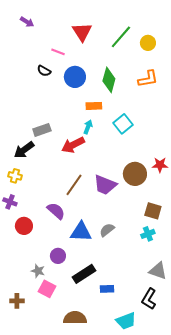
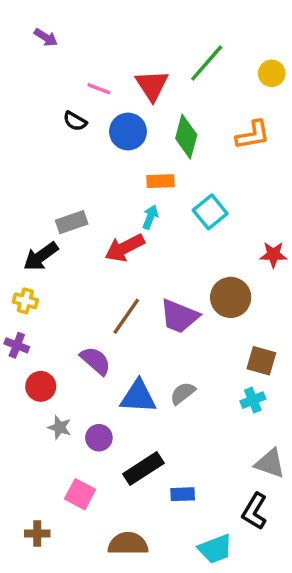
red triangle: (82, 32) -> (152, 85), moved
yellow circle: (148, 43) -> (272, 73), moved
red star: (160, 165) -> (273, 255), moved
gray star: (38, 271) -> (60, 427), moved
brown cross: (17, 301) -> (37, 533), moved

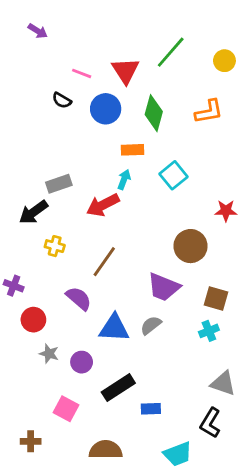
yellow cross: (25, 301) -> (55, 246), moved
purple trapezoid: (179, 316) -> (164, 287), moved

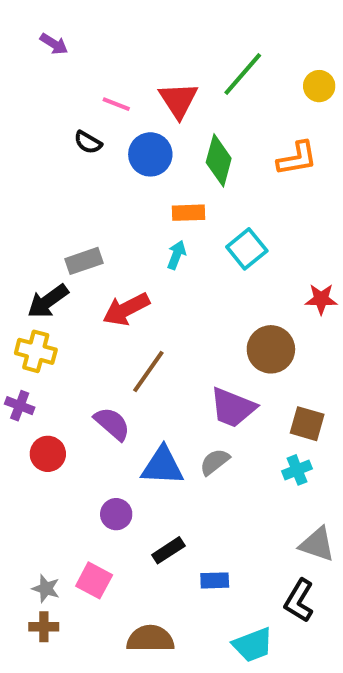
red arrow: (103, 205) -> (126, 309), moved
yellow cross: (55, 246) -> (36, 351), moved, size x1.4
gray star: (49, 354) -> (46, 588), moved
black rectangle: (118, 388) -> (168, 550), size x0.7

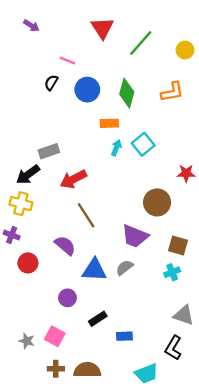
red triangle: (178, 100) -> (102, 28), moved
black semicircle: (88, 142) -> (51, 83), turned 91
cyan arrow: (176, 255) -> (116, 148), moved
brown line: (148, 371) -> (86, 215), turned -68
brown cross: (44, 627) -> (56, 369), moved

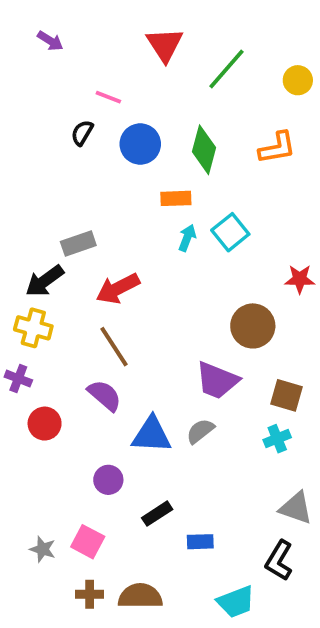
brown line: (86, 215) -> (114, 347), moved

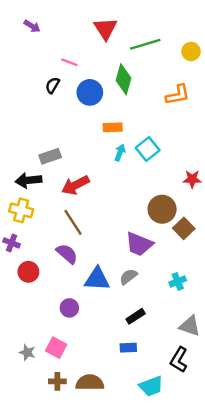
green line: (227, 69) -> (145, 44), turned 32
green diamond: (204, 150) -> (124, 79), moved
black arrow: (45, 281) -> (28, 180), turned 30
brown square: (287, 395) -> (184, 228), moved, turned 30
black rectangle: (157, 514) -> (136, 316), moved

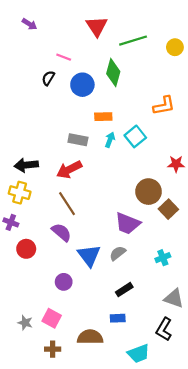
orange L-shape: (178, 95) -> (164, 106), moved
gray rectangle: (50, 156) -> (78, 140), moved, turned 30
blue triangle: (97, 279) -> (89, 255), turned 50
brown semicircle: (90, 383) -> (90, 337), moved

